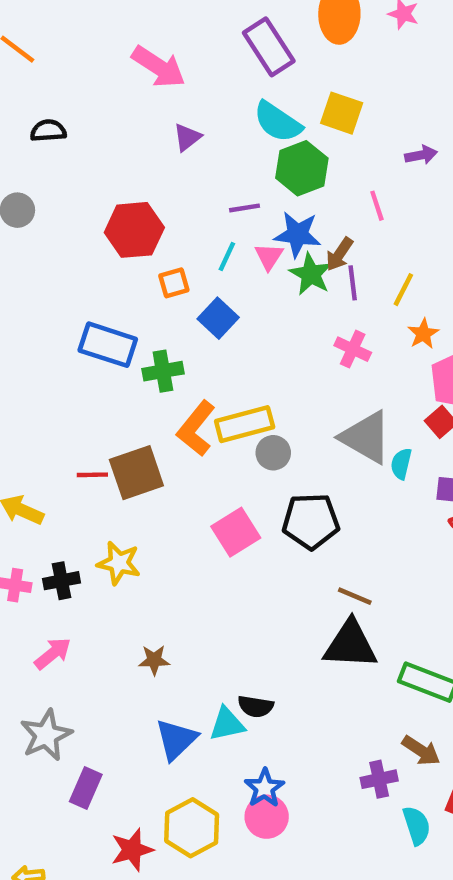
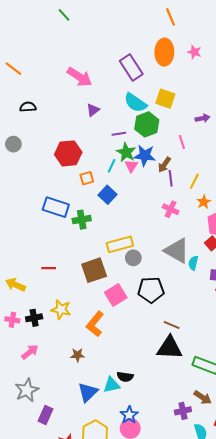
purple line: (245, 208) -> (119, 134), moved
green star: (311, 274) -> (126, 152), moved
orange L-shape: (196, 428) -> (95, 324), moved
brown square: (136, 473) -> (94, 270), moved

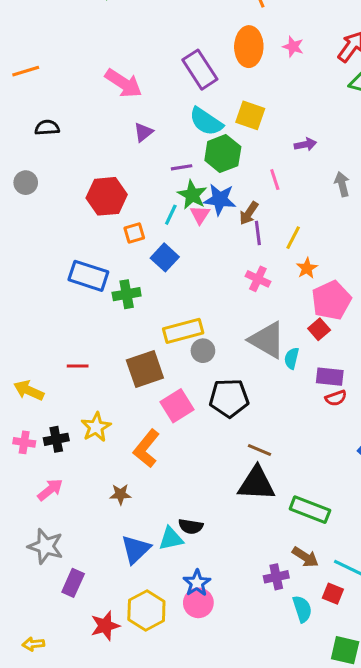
orange line: (13, 69) -> (26, 71), turned -54
yellow star: (61, 310) -> (96, 427), turned 30
gray star: (27, 390) -> (46, 546), turned -30

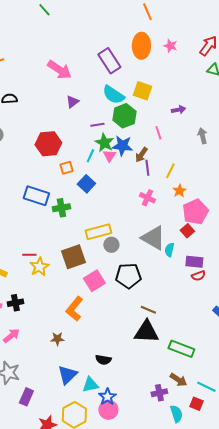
yellow star: (96, 427) -> (39, 267), moved
cyan triangle: (171, 539) -> (90, 385), moved

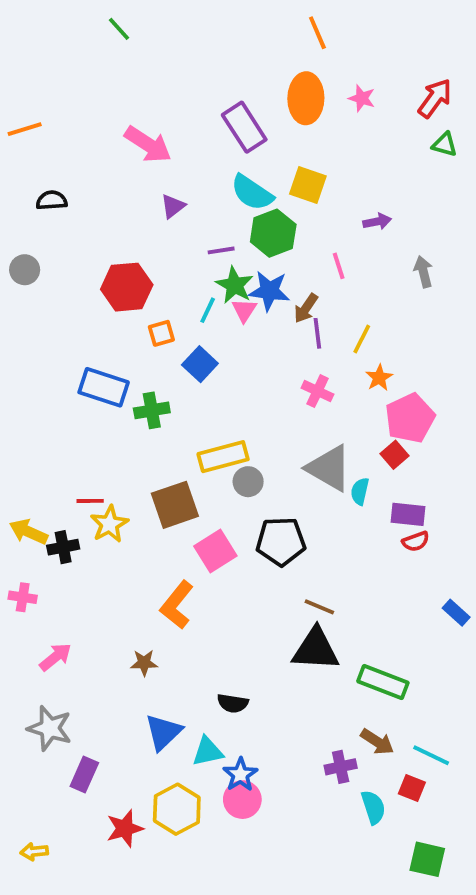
black cross: (15, 303) -> (63, 547), moved

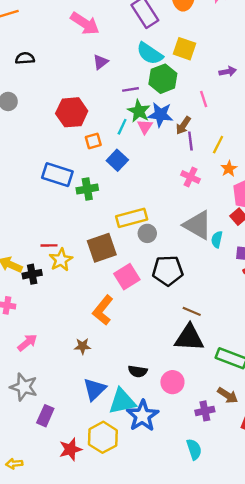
cyan triangle: (208, 751) -> (122, 401), size x1.4
blue star: (240, 775) -> (142, 416), size x1.5
pink circle: (242, 800) -> (172, 382), moved
cyan semicircle: (373, 807) -> (194, 449), moved

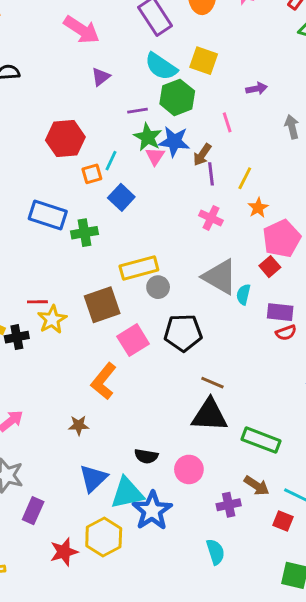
cyan line: (122, 127) -> (111, 161), moved

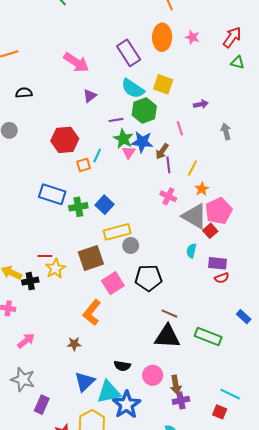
blue square: (121, 197) -> (104, 205), moved
gray triangle: (220, 277) -> (194, 216), moved
green rectangle: (261, 440) -> (208, 337), moved
brown arrow: (257, 486) -> (176, 385), moved, turned 48

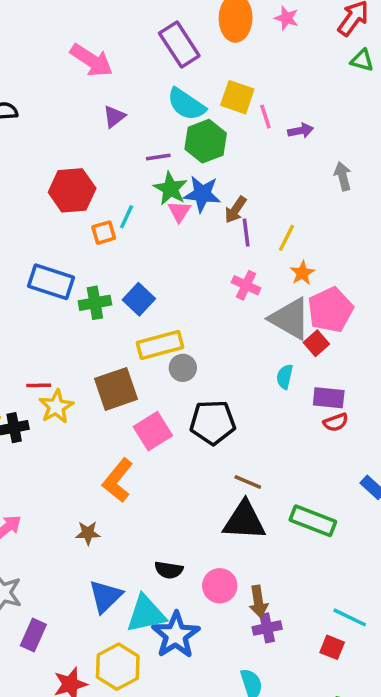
pink line: (180, 128) -> (265, 117), moved

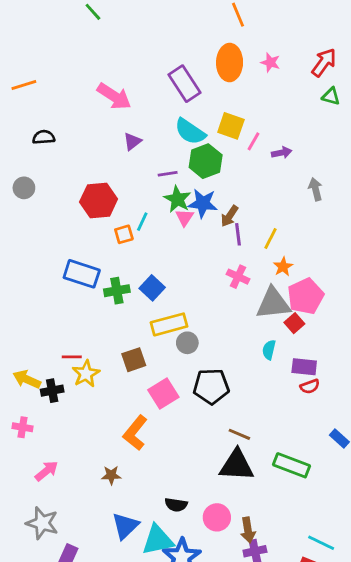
pink line: (265, 117) -> (253, 141), turned 48
gray triangle: (290, 319) -> (273, 303), turned -36
brown square: (116, 389) -> (134, 360), size x0.7

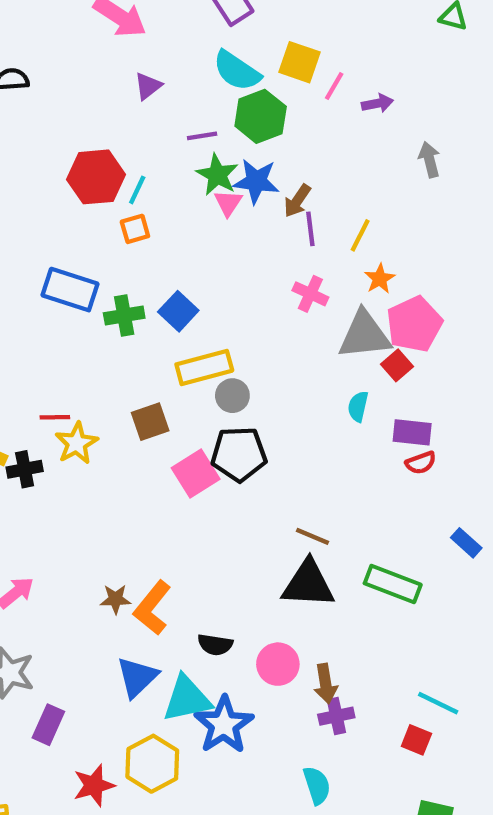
cyan line: (142, 222) -> (137, 190), moved
black pentagon: (211, 386) -> (239, 454), moved
orange L-shape: (135, 433) -> (152, 608), moved

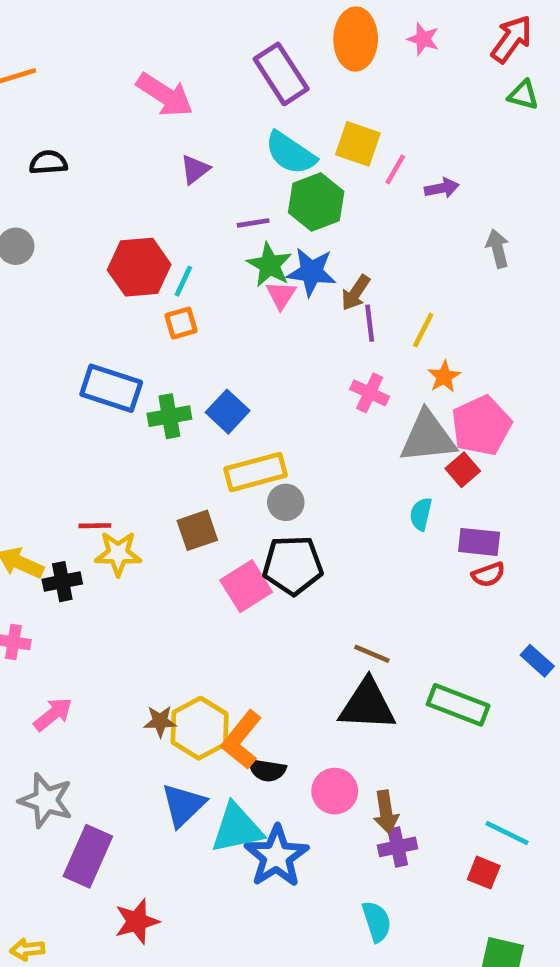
yellow star: (77, 443) -> (118, 554), turned 30
orange L-shape: (152, 608) -> (242, 740), moved
purple rectangle: (48, 725) -> (88, 856), size x1.4
yellow hexagon: (152, 764) -> (200, 728), moved

